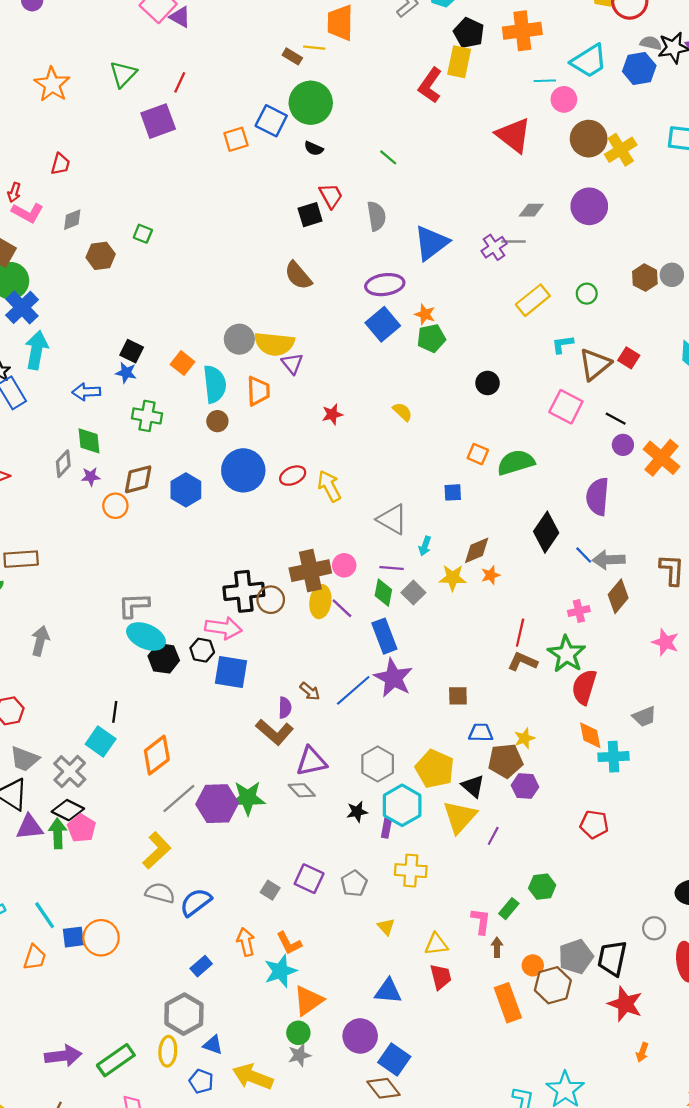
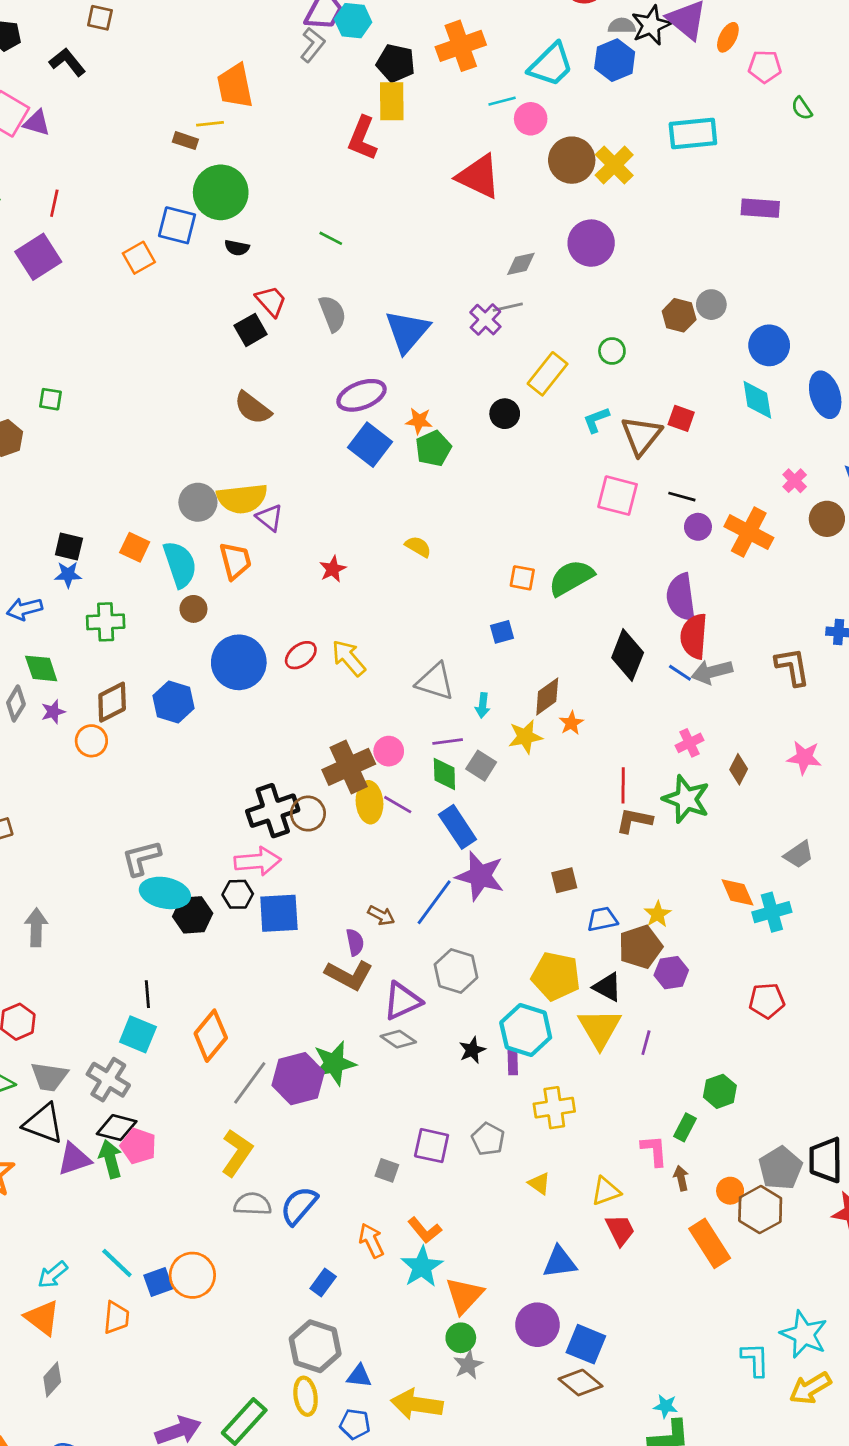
black circle: (488, 383) -> (505, 414), moved
brown diamond: (618, 596) -> (739, 769), moved, size x0.7
red semicircle: (584, 687) -> (694, 636), moved
gray hexagon: (378, 764) -> (456, 971), moved

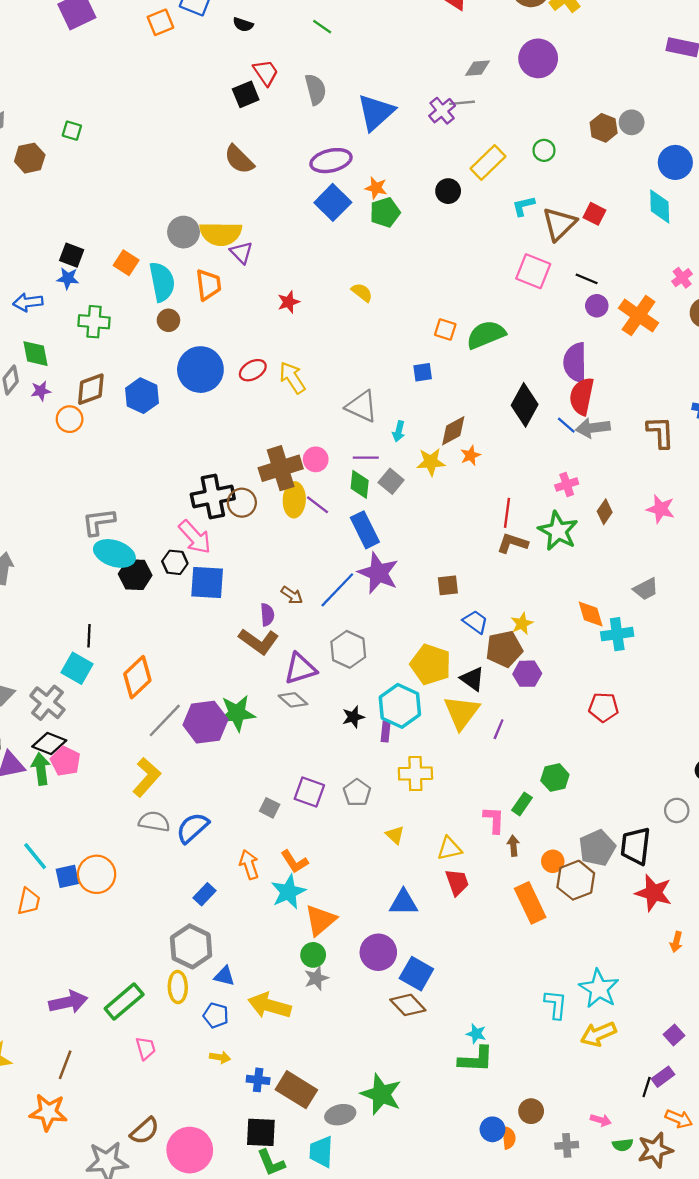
pink arrow: (258, 861) -> (195, 537), turned 45
blue trapezoid: (602, 919) -> (475, 622), turned 40

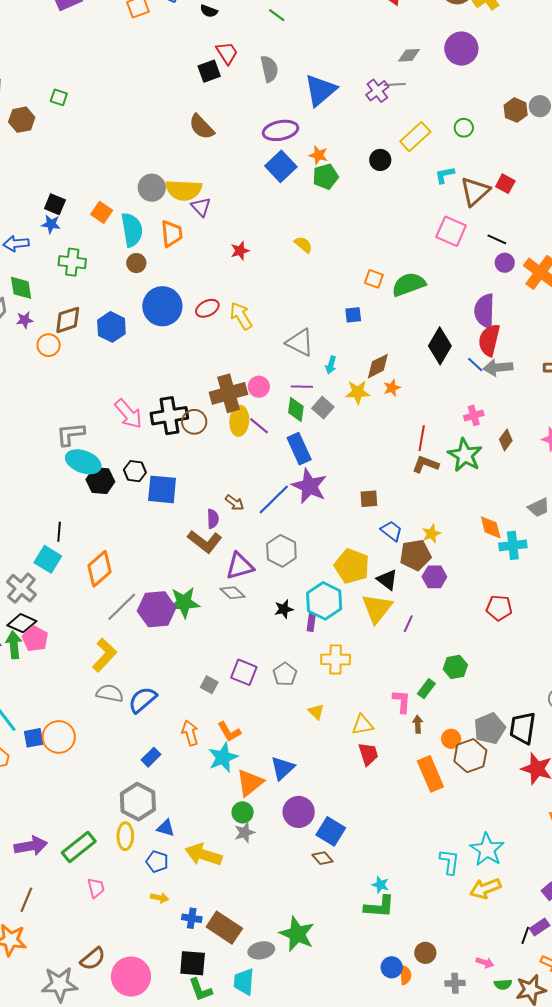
pink arrow: (195, 537) -> (128, 414), moved
blue triangle: (403, 903) -> (283, 768), moved, turned -44
brown diamond: (408, 1005) -> (323, 858), size x0.7

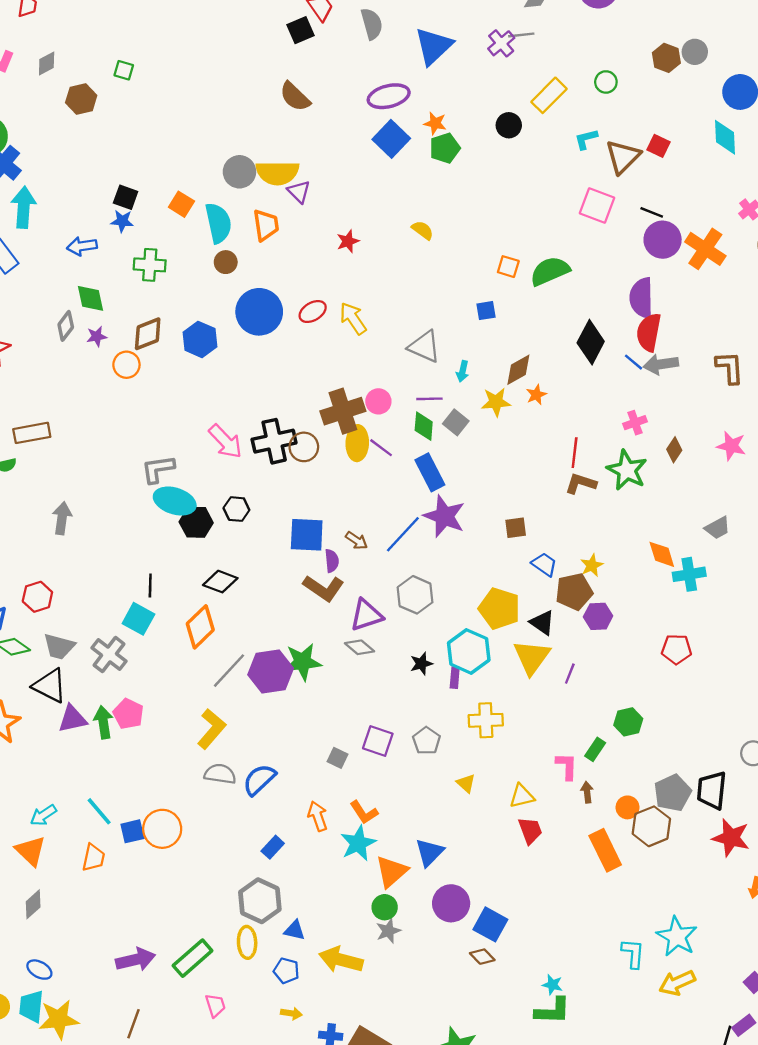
purple circle: (505, 263) -> (663, 240), size x1.6
blue square: (162, 489) -> (307, 535), moved
black diamond: (22, 623) -> (220, 582), moved

